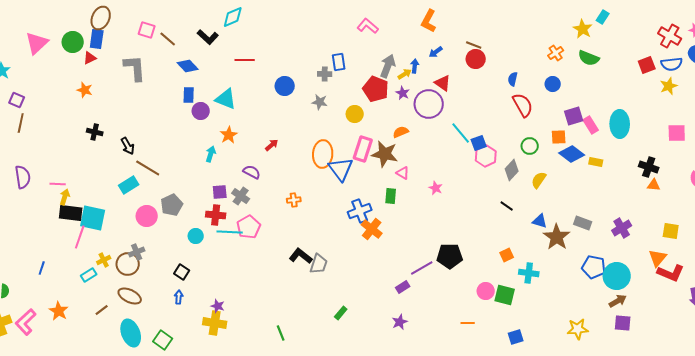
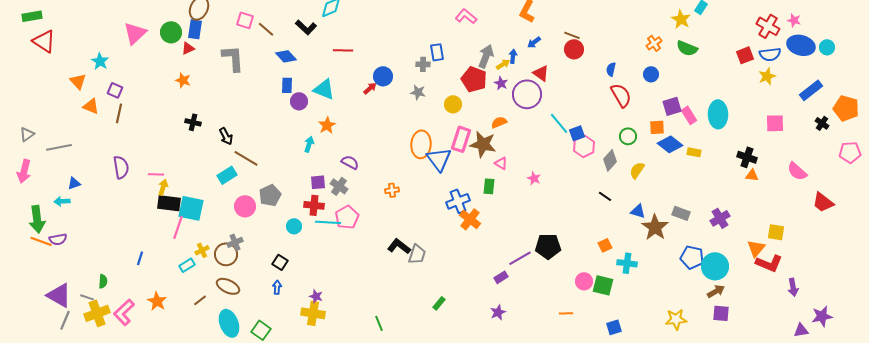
red arrow: (272, 145) -> (370, 88), moved
yellow square: (671, 231) -> (776, 232), moved

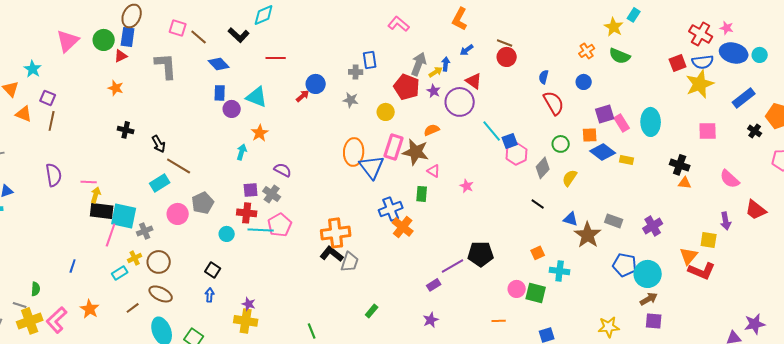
yellow star: (767, 76) -> (700, 84), size x1.6
orange cross: (392, 190) -> (336, 233), moved, size x2.0
gray cross: (235, 242) -> (145, 231), moved
purple arrow: (793, 287) -> (726, 221), moved

